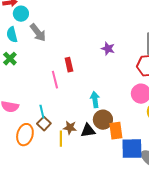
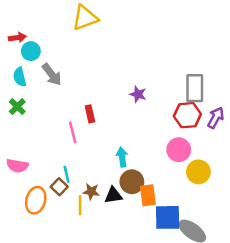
cyan line: (42, 112) -> (67, 174), moved

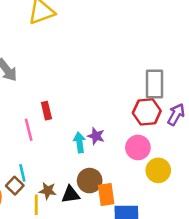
purple star: (138, 94) -> (96, 136), moved
cyan arrow: (122, 157) -> (79, 142), moved

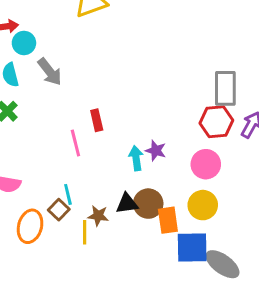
yellow circle: (158, 170) -> (203, 205), moved
black triangle: (71, 195) -> (127, 204), moved

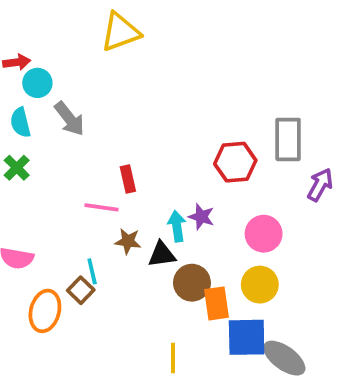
red hexagon: (216, 122) -> (235, 162), moved
pink line: (75, 143) -> (101, 207), turned -68
black triangle: (127, 204) -> (162, 254), moved
brown star: (98, 216) -> (128, 241), moved
yellow line: (85, 232) -> (173, 358), moved

